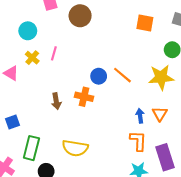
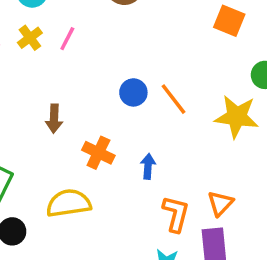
orange cross: (84, 97) -> (98, 153), moved
orange triangle: (160, 114) -> (220, 203), moved
blue arrow: (140, 116) -> (148, 166), moved
yellow semicircle: (75, 148) -> (69, 203), turned 150

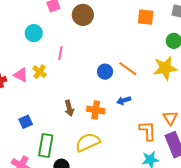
yellow cross: (30, 38) -> (40, 72), moved
brown arrow: (54, 119) -> (69, 108), moved
blue arrow: (148, 166) -> (124, 100), moved, turned -96

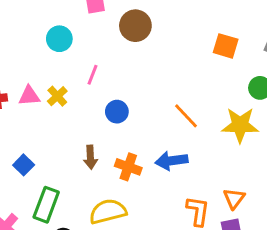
blue circle: (105, 72) -> (117, 112), moved
pink triangle: (21, 75) -> (29, 96), turned -42
blue arrow: (124, 100) -> (171, 161), size x1.5
blue square: (26, 122) -> (24, 165), turned -32

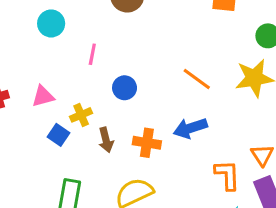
pink triangle: (29, 96) -> (43, 96), moved
yellow cross: (57, 96) -> (81, 115), moved, turned 30
blue square: (24, 165) -> (59, 135), moved

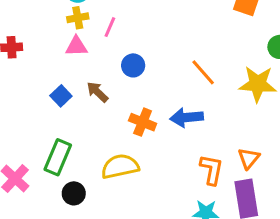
pink triangle: (43, 96) -> (76, 46), moved
yellow cross: (81, 115) -> (78, 18), moved
brown arrow: (106, 140) -> (97, 92), moved, turned 135

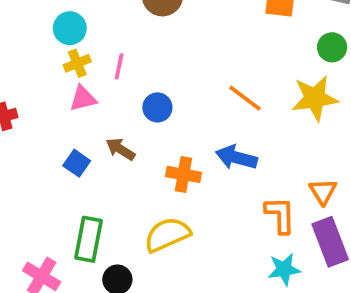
blue arrow: (187, 117) -> (236, 157), turned 32

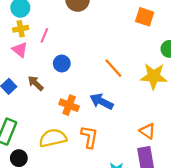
pink triangle: (83, 98) -> (20, 50), turned 42
orange triangle: (323, 192) -> (148, 131), turned -35
orange L-shape: (280, 215) -> (89, 137), moved

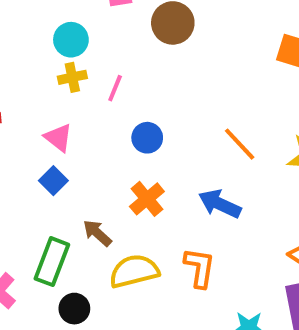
pink triangle: (20, 50) -> (58, 138), moved
brown arrow: (36, 83) -> (97, 233), moved
orange cross: (69, 105) -> (147, 199), moved, turned 30

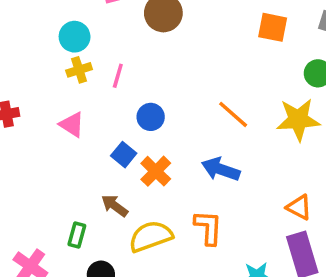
blue square: (53, 181) -> (124, 155), moved
green rectangle: (52, 262) -> (77, 235), size x0.6

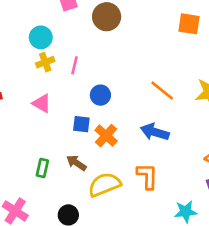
blue square: (124, 155) -> (81, 124), turned -30
green rectangle: (77, 235) -> (42, 168), moved

